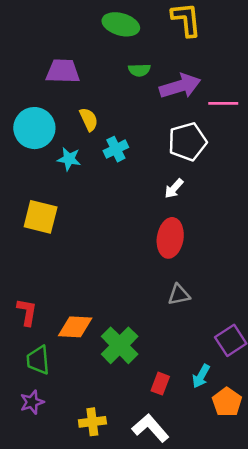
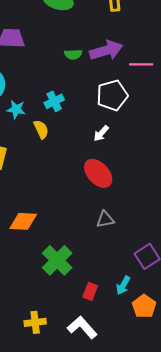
green semicircle: (139, 70) -> (73, 54), moved
yellow semicircle: (89, 119) -> (41, 129), moved
red ellipse: (170, 238) -> (98, 173), turned -52
orange diamond: (75, 327) -> (23, 221), moved

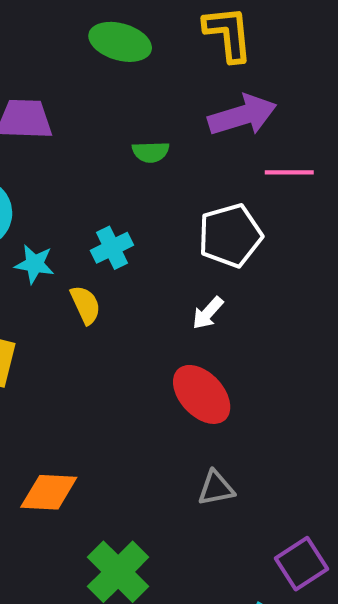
purple arrow: (106, 50) -> (242, 115), moved

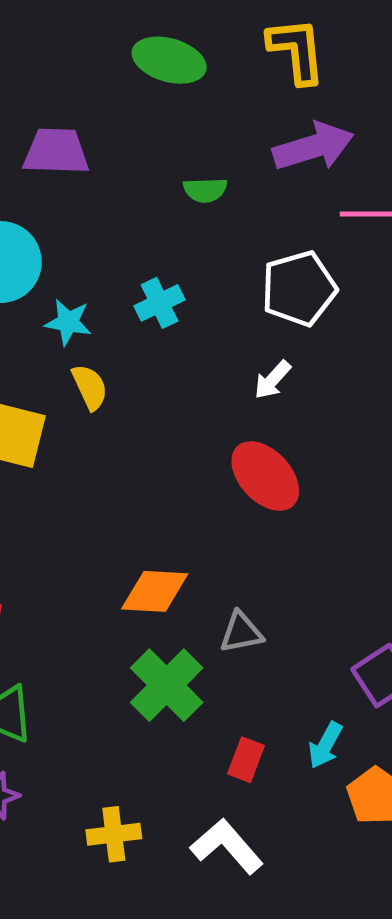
yellow semicircle: (85, 305) -> (90, 387), moved
gray triangle: (216, 488) -> (241, 632), moved
orange diamond: (49, 492) -> (155, 591), moved

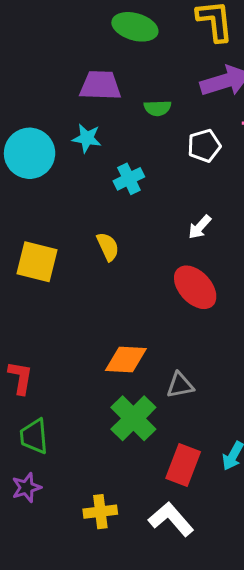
purple trapezoid: (56, 151) -> (100, 86), moved
white pentagon: (299, 288) -> (204, 146), moved, size x0.7
cyan star: (68, 322) -> (87, 138), moved
yellow semicircle: (90, 387) -> (108, 247), moved
red rectangle: (246, 760) -> (183, 465), size x1.5

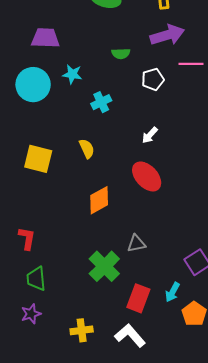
purple trapezoid: (100, 86) -> (45, 38), moved
orange diamond: (126, 360) -> (99, 200), moved, turned -32

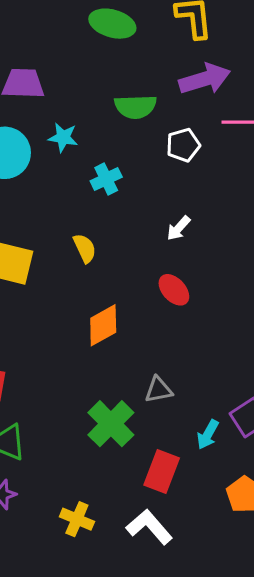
green semicircle: (121, 54) -> (135, 107), size x1.5
red ellipse: (147, 176) -> (174, 290), size x0.7
cyan arrow: (172, 292) -> (208, 434), moved
yellow cross: (82, 330) -> (77, 519), turned 30

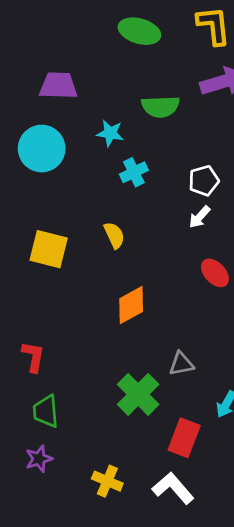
cyan star: (63, 137) -> (110, 133), moved
white pentagon: (183, 145) -> (204, 181), moved
red ellipse: (174, 290) -> (215, 273), moved

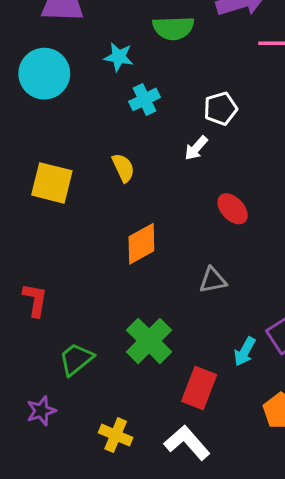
white arrow: (200, 217) -> (196, 148), moved
gray triangle: (181, 364) -> (213, 280), moved
green trapezoid: (46, 411) -> (76, 359), moved, turned 56

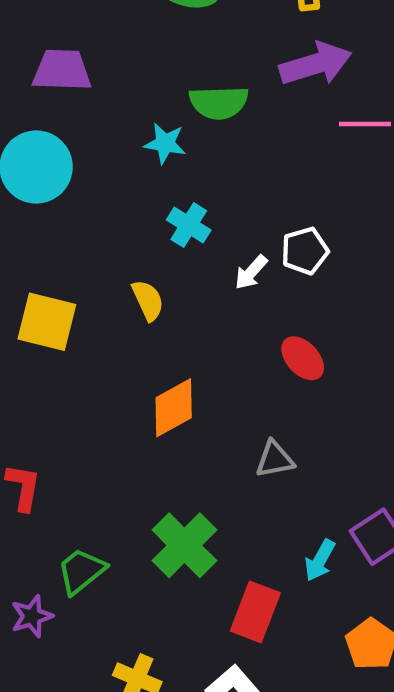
cyan star: (119, 57) -> (165, 143), moved
cyan cross: (144, 99) -> (189, 225), moved, turned -32
white pentagon: (220, 109) -> (305, 251), moved
purple star: (41, 411) -> (32, 616), moved

